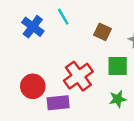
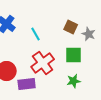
cyan line: (63, 17) -> (36, 34), moved
brown square: (102, 32) -> (71, 27), moved

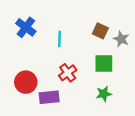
cyan line: (36, 34) -> (60, 39), turned 32
red cross: (43, 63) -> (68, 73), size x0.7

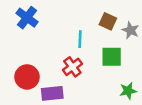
cyan line: (60, 39) -> (80, 39), moved
green star: (104, 94) -> (128, 91), moved

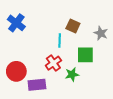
brown square: (108, 21) -> (73, 26), moved
green star: (128, 91) -> (72, 74), moved

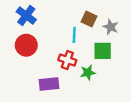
gray star: (101, 33) -> (111, 27), moved
red cross: (53, 63) -> (67, 60), turned -35
red circle: (16, 71) -> (26, 45), moved

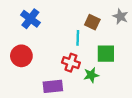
gray star: (111, 27) -> (120, 16), moved
red circle: (26, 45) -> (21, 56), moved

